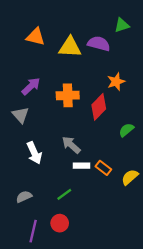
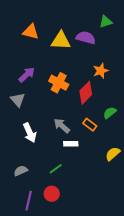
orange cross: (68, 95) -> (59, 83), turned 30
orange rectangle: (103, 168) -> (90, 125), moved

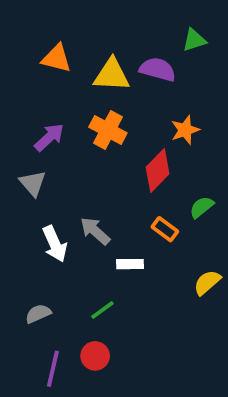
orange cross: (59, 83) -> (108, 130), moved
gray arrow: (62, 126) -> (95, 231), moved

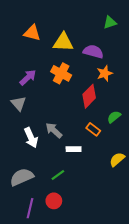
purple semicircle: (158, 69) -> (93, 52), moved
gray semicircle: (38, 314) -> (22, 177), size x1.6

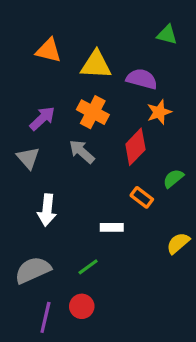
green triangle: (110, 23) -> (167, 35), turned 32
gray arrow: (54, 130) -> (82, 152), moved
white arrow: (31, 138) -> (47, 210), turned 30

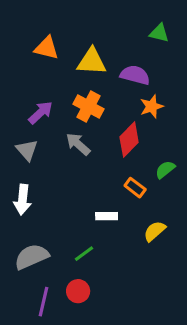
white arrow: (47, 210) -> (23, 200), moved
yellow semicircle: (178, 243) -> (155, 231), moved

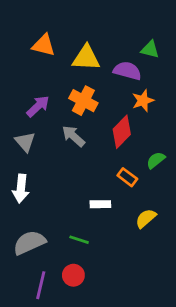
green triangle: (159, 33) -> (150, 49), moved
green line: (84, 254) -> (79, 240), turned 54

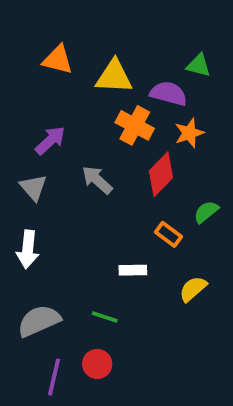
orange cross: (83, 101) -> (135, 125), moved

